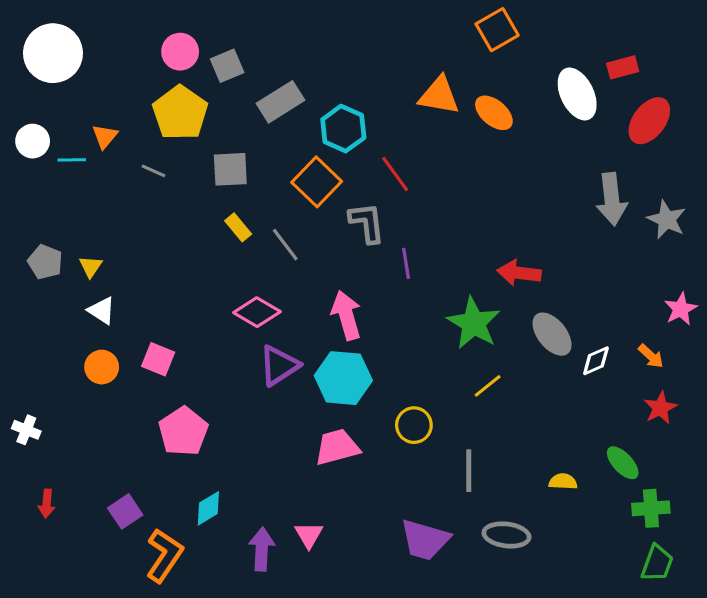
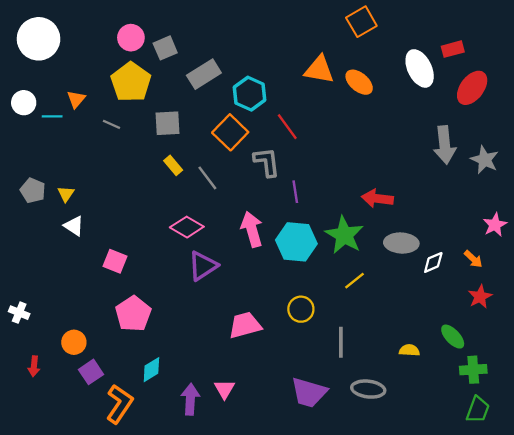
gray ellipse: (552, 334) -> (401, 243), turned -48
orange circle: (102, 367) -> (74, 342), moved
cyan hexagon: (343, 378) -> (296, 242), moved

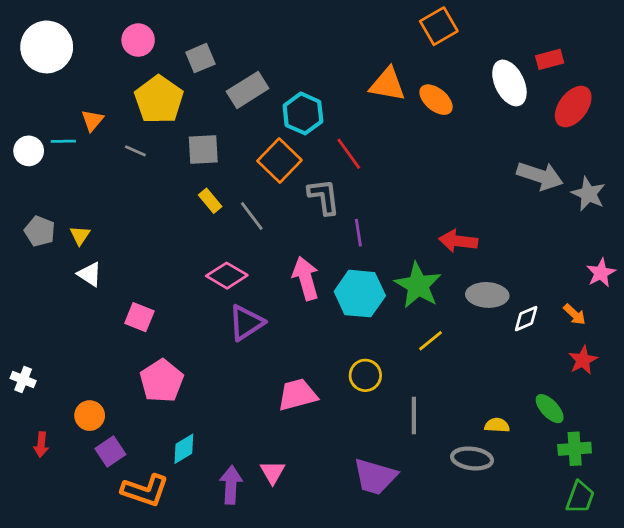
pink circle: (131, 38) -> (138, 40), moved
white circle: (24, 103) -> (29, 151), moved
gray arrow: (445, 145) -> (540, 176), turned -66
gray ellipse: (368, 389) -> (472, 458), moved
orange L-shape: (120, 404) -> (145, 490), turned 75

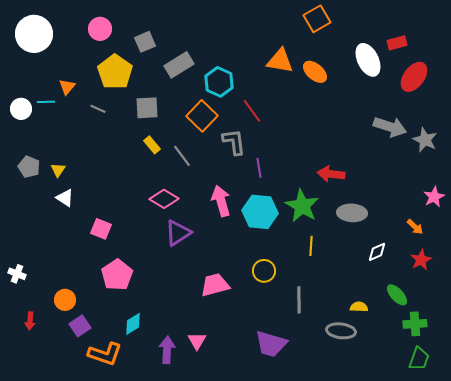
white diamond: (526, 319) -> (377, 252), moved
yellow line: (430, 341) -> (311, 246), turned -48

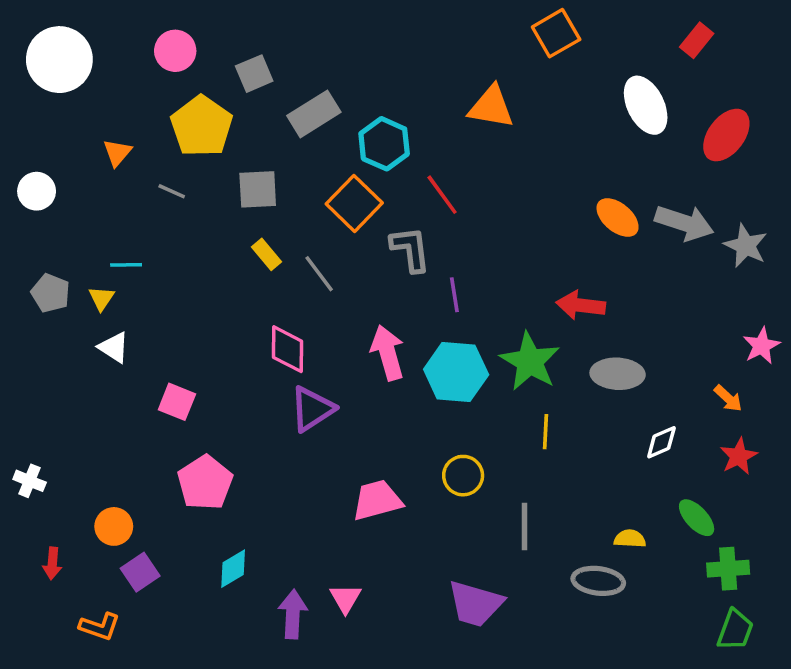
red rectangle: (397, 43) -> (697, 40), moved, turned -36
orange ellipse: (315, 72) -> (618, 218), moved
cyan line: (46, 102) -> (126, 265), moved
pink diamond: (164, 199) -> (288, 349), turned 60
orange L-shape: (105, 354) -> (100, 627), moved, size x0.7

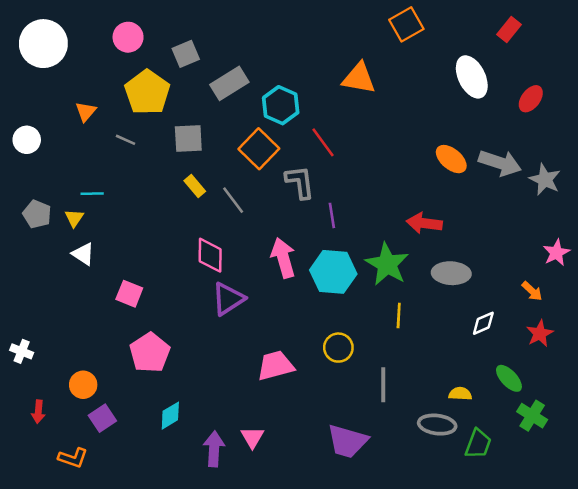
red ellipse: (726, 135) -> (531, 99), size x0.7
green cross: (728, 569) -> (532, 416), turned 36
green trapezoid: (735, 630) -> (478, 444), moved

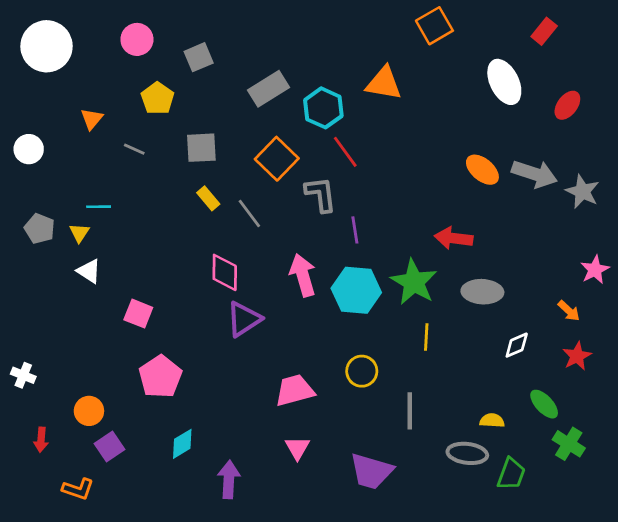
gray rectangle: (229, 83) -> (269, 89), moved
yellow pentagon: (147, 92) -> (158, 98), size x0.7
cyan hexagon: (281, 105) -> (323, 108), moved
pink triangle: (252, 437) -> (297, 448), moved

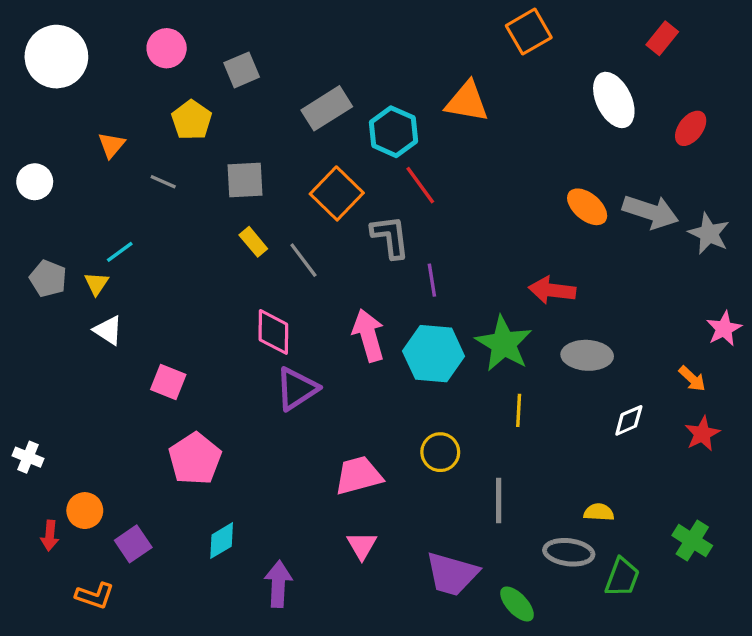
cyan line: (99, 207) -> (120, 252), turned -35
green ellipse: (544, 404) -> (517, 604), moved
orange circle: (89, 411) -> (85, 511), moved

